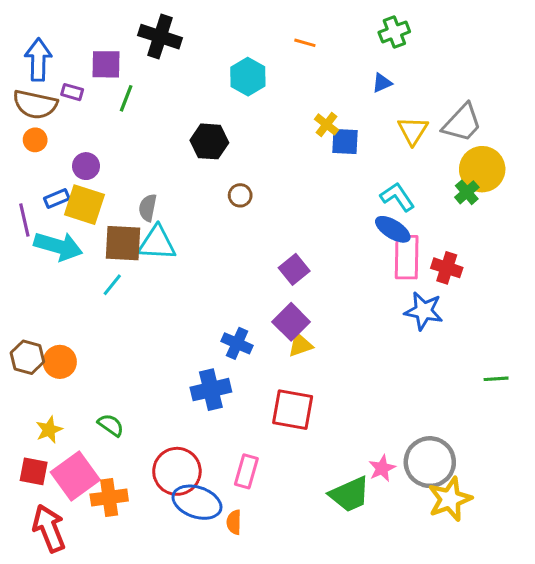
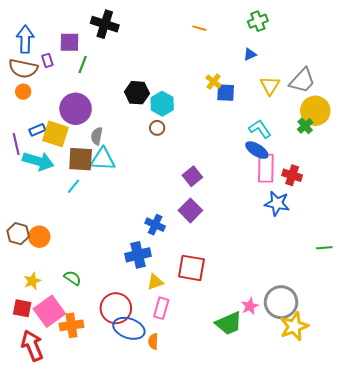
cyan hexagon: (248, 77) -> (162, 104), moved
purple rectangle: (72, 92) -> (47, 60), turned 56
purple circle: (86, 166) -> (76, 109), moved, size x1.8
yellow triangle: (300, 345) -> (155, 282), moved

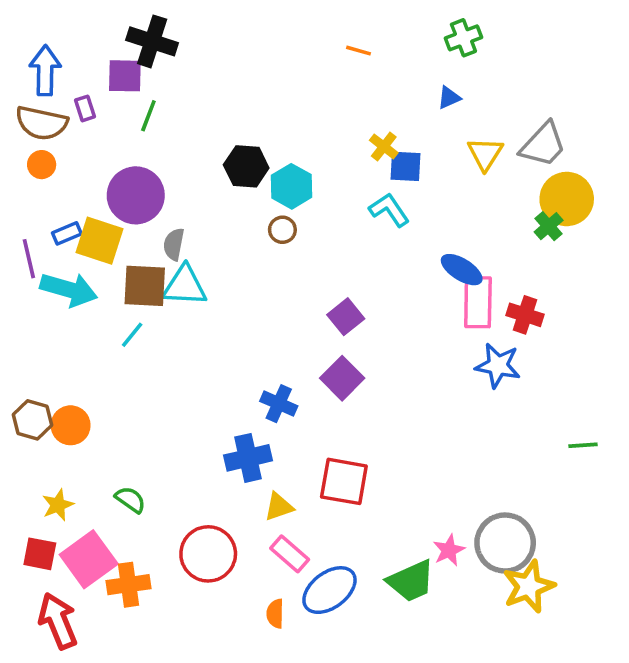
black cross: (105, 24) -> (152, 41), moved
cyan L-shape: (260, 129) -> (389, 210), moved
pink rectangle: (161, 308) -> (290, 554), turned -65
blue ellipse: (129, 328) -> (329, 590), moved, turned -56

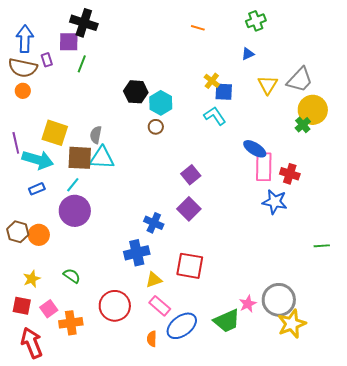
purple circle: (136, 195) -> (75, 211), moved
blue rectangle: (67, 233) -> (37, 189), moved
pink square: (89, 559) -> (49, 309), size x0.6

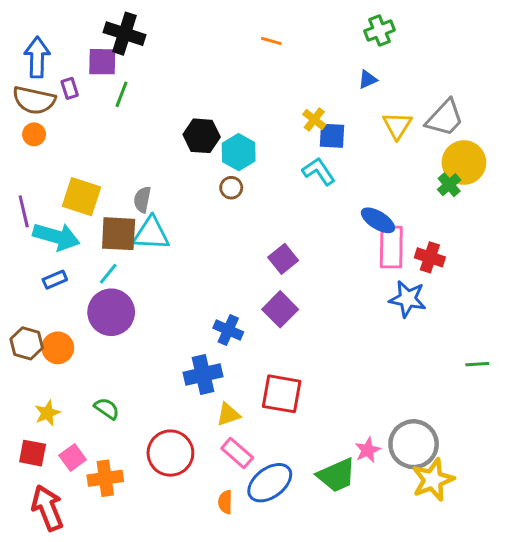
orange line: (198, 28) -> (271, 41), moved

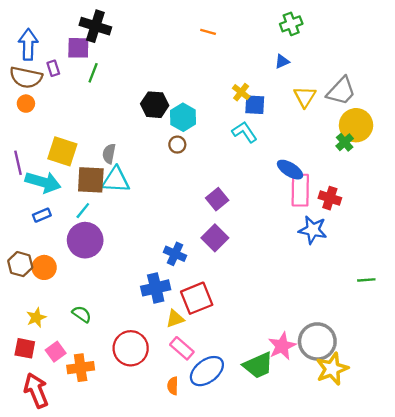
red square: (282, 394) -> (197, 298), moved, turned -32
pink star: (368, 450) -> (282, 346), size x1.4

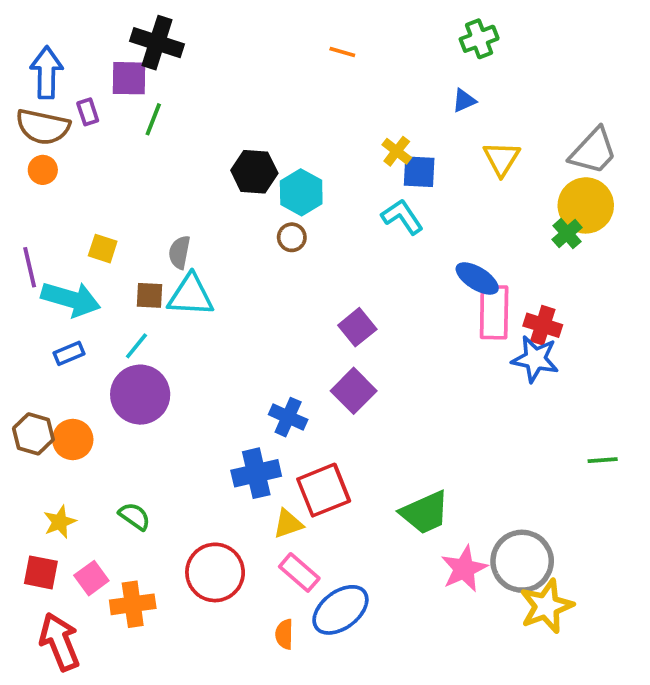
gray trapezoid: (341, 91) -> (593, 151), moved
yellow square: (62, 151) -> (103, 249), size x0.6
brown square: (91, 180) -> (150, 295), size x0.6
blue star: (313, 230) -> (535, 359), moved
green trapezoid: (258, 365) -> (425, 513), moved

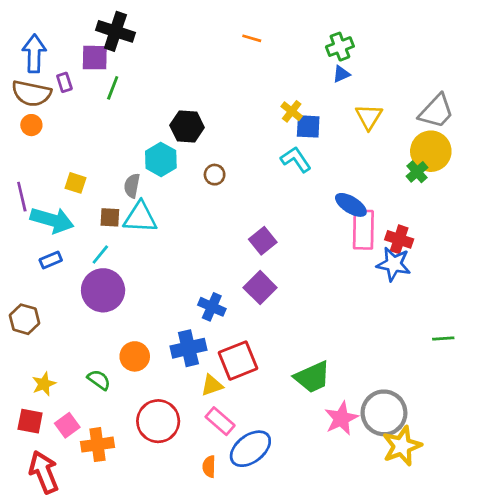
green cross: (479, 39) -> (340, 47), moved
cyan hexagon: (301, 192) -> (161, 159), moved
orange circle: (73, 440) -> (135, 356), moved

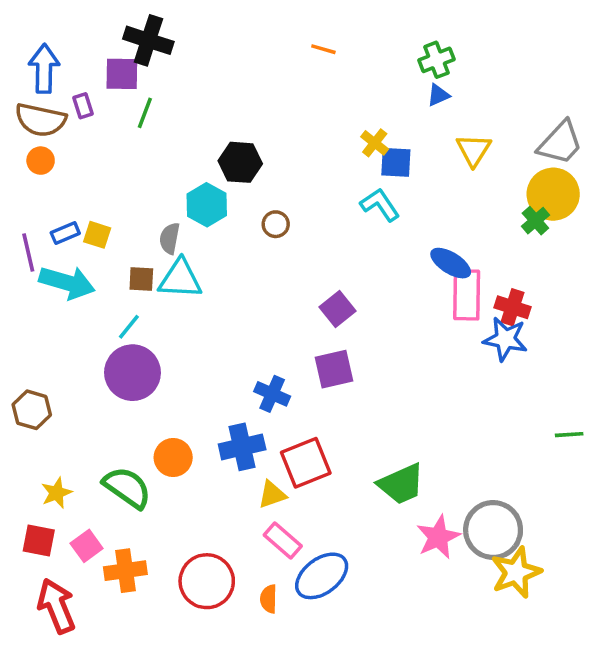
blue rectangle: (51, 260) -> (65, 233), moved
purple square: (260, 288) -> (334, 369), turned 32
green semicircle: (99, 380) -> (127, 488), size x1.6
red circle: (158, 421) -> (207, 581), moved

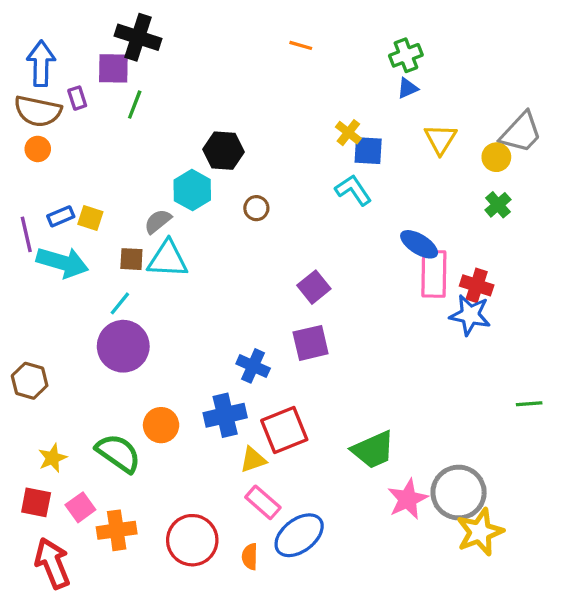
yellow circle: (553, 194) -> (496, 157), moved, size x0.6
gray semicircle: (170, 238) -> (158, 221), turned 40

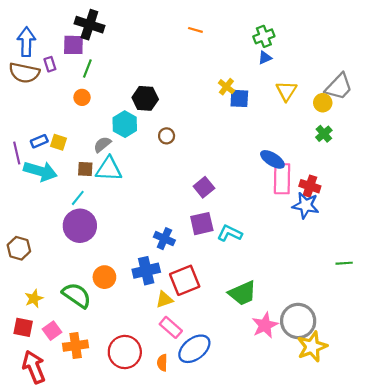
orange circle: (38, 149) -> (82, 97), moved
cyan L-shape: (353, 190) -> (230, 233), moved, turned -30

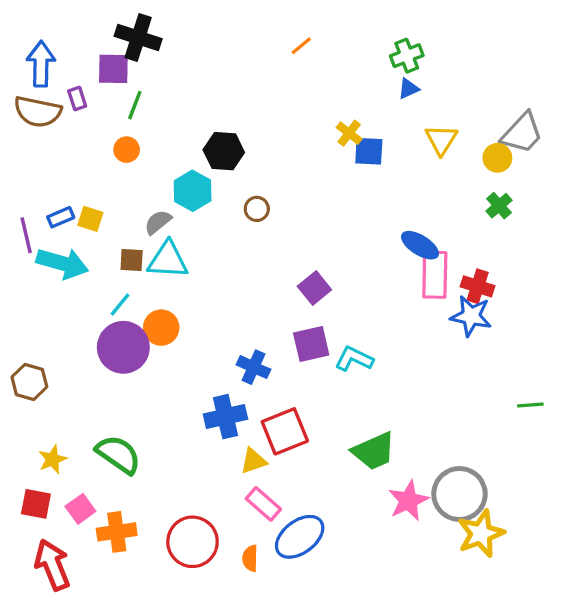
orange line: (195, 30) -> (301, 46), turned -56
orange circle: (104, 277) -> (161, 328), moved

